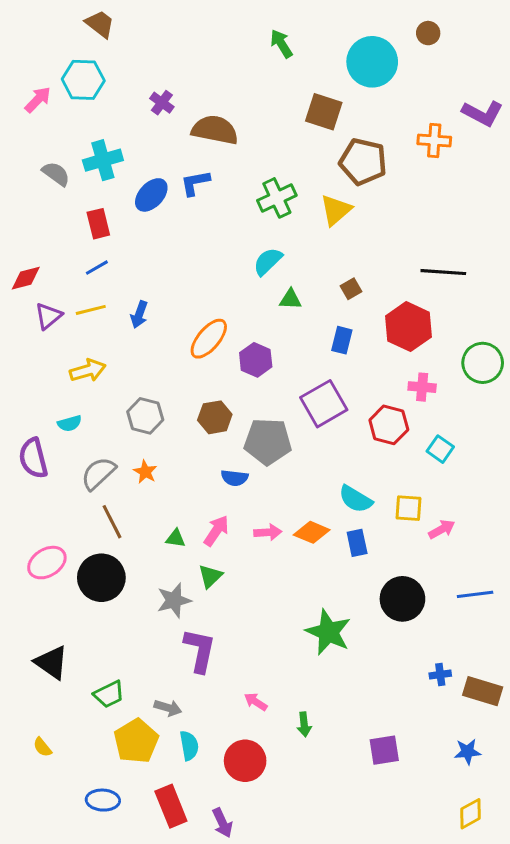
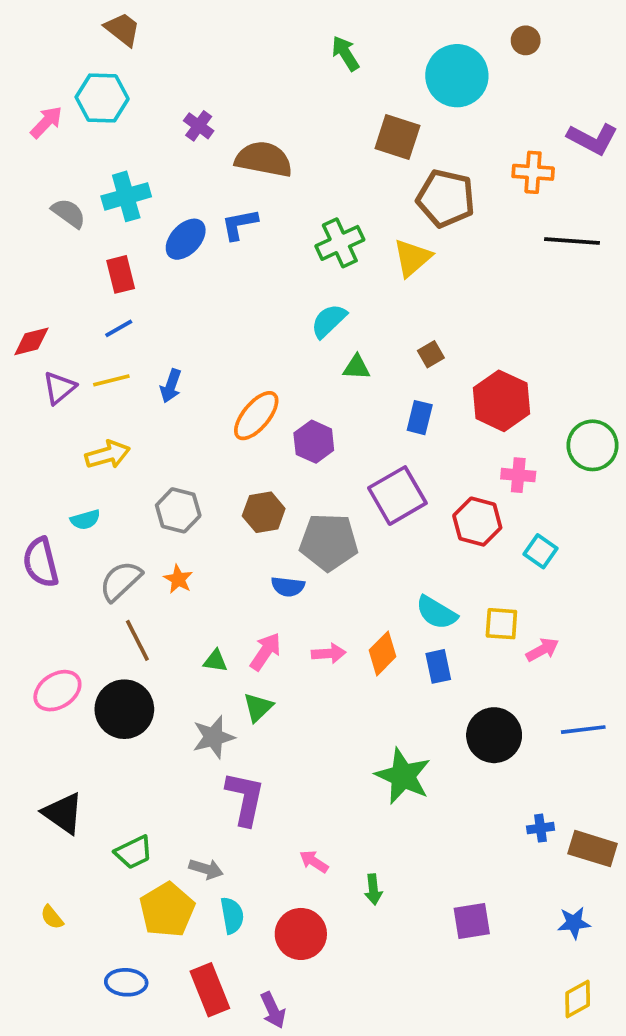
black line: (443, 272) -> (572, 241), moved
orange diamond: (312, 532) -> (383, 653), turned -68

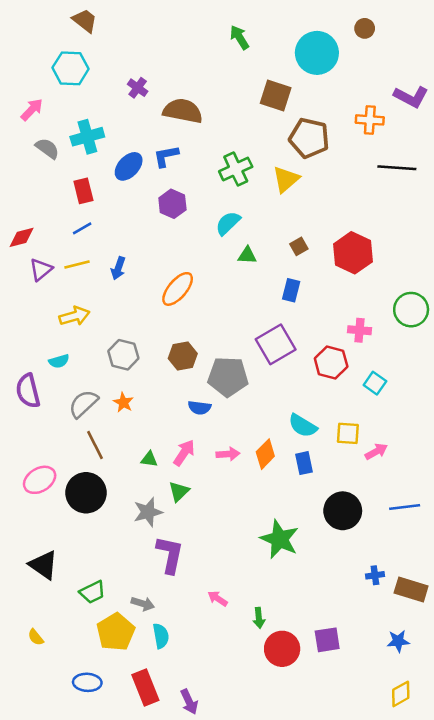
pink arrow: (46, 122) -> (32, 110), moved
red hexagon: (501, 401) -> (353, 253), moved
purple hexagon: (314, 442) -> (172, 204), moved
red circle: (301, 934) -> (282, 649), moved

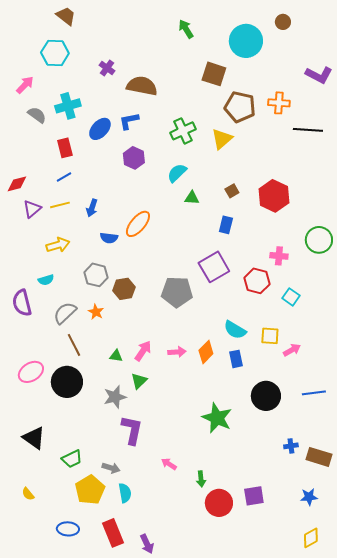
orange cross: (370, 120) -> (279, 103), moved
brown hexagon: (183, 356) -> (124, 289), moved
blue semicircle: (200, 408) -> (109, 238), moved

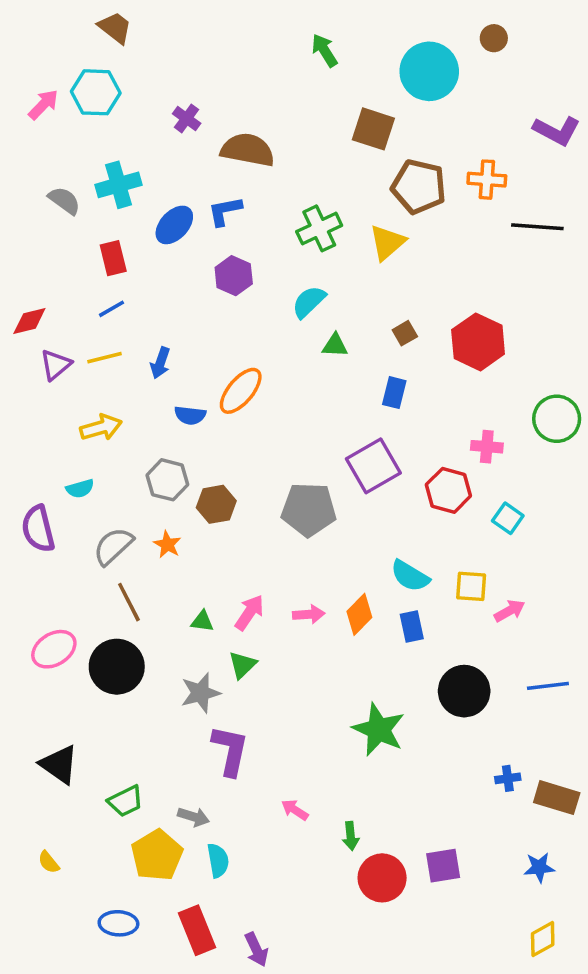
pink arrow: (25, 85) -> (43, 105), moved

